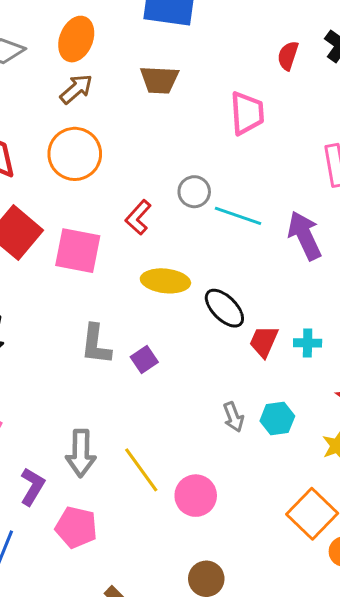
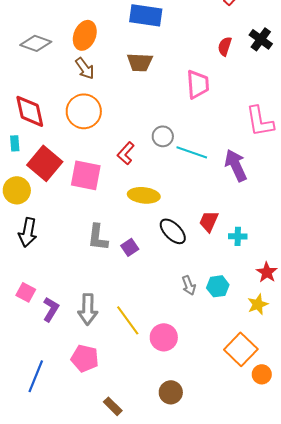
brown arrow: (76, 89) -> (85, 68), turned 95
black ellipse: (224, 308) -> (173, 231), moved
red trapezoid: (264, 341) -> (209, 221), moved
purple L-shape: (32, 487) -> (51, 309), moved

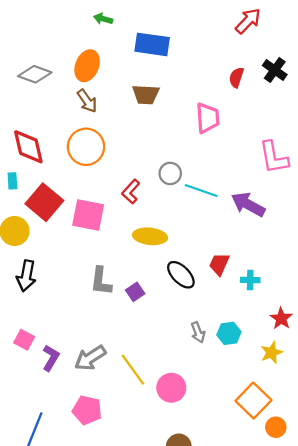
purple arrow: (236, 165) -> (248, 204), turned -36
gray arrow: (88, 309) -> (90, 358), turned 56

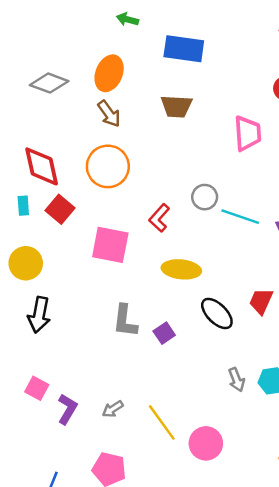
red square: (44, 202) -> (60, 209), moved, size x0.7
gray arrow: (90, 358) -> (113, 409), size x0.6

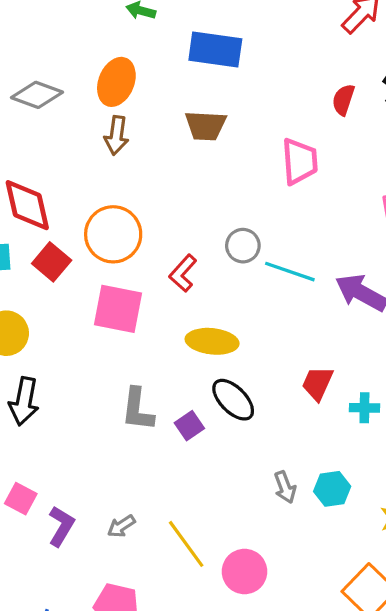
brown arrow: (109, 114) -> (116, 135), turned 44
orange circle: (108, 166) -> (113, 234), moved
black ellipse: (217, 313) -> (233, 400), moved

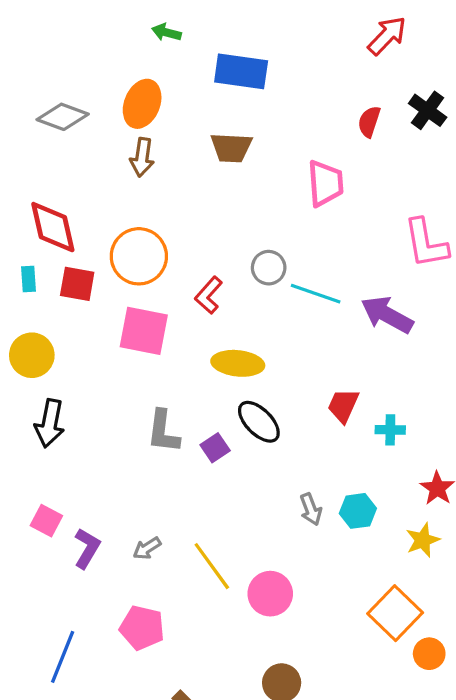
red square: (52, 262) -> (77, 284), turned -30

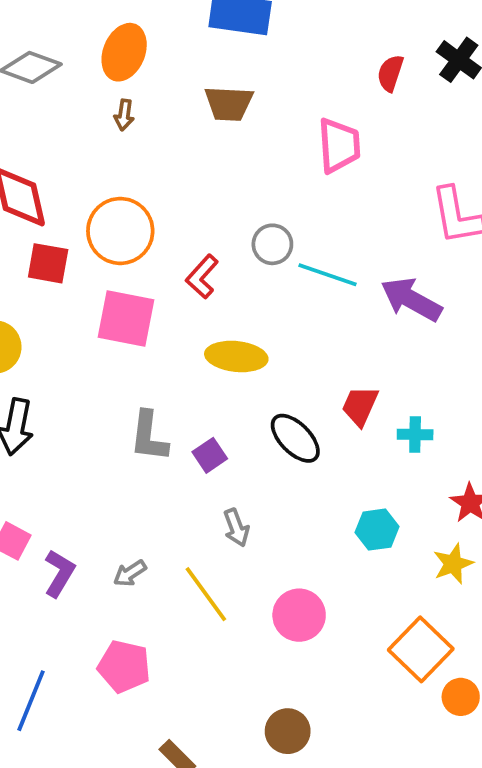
brown arrow: (142, 157) -> (124, 115), size x0.7
black ellipse: (259, 422) -> (295, 438), moved
gray arrow: (311, 509) -> (236, 528), moved
pink circle: (270, 594) -> (299, 615), moved

